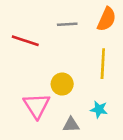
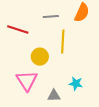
yellow line: (103, 64) -> (63, 42), moved
yellow circle: (62, 84) -> (40, 57), moved

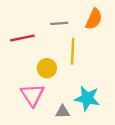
red line: (18, 30) -> (22, 38), turned -30
cyan star: (76, 84) -> (87, 98), size x1.6

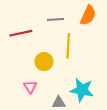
pink triangle: (32, 95) -> (30, 87), size x0.6

